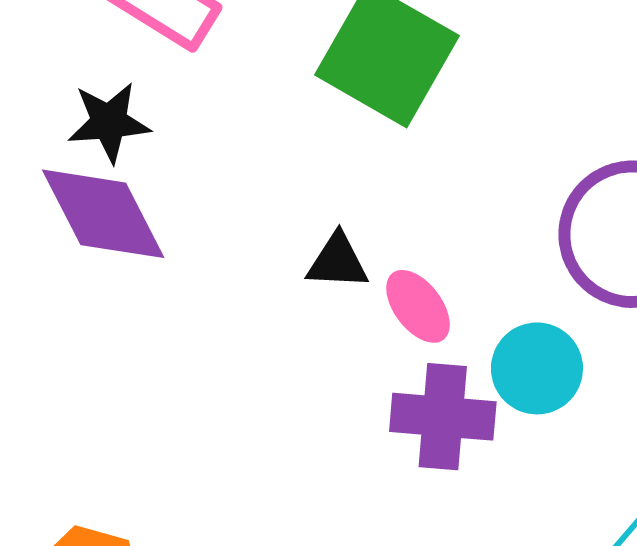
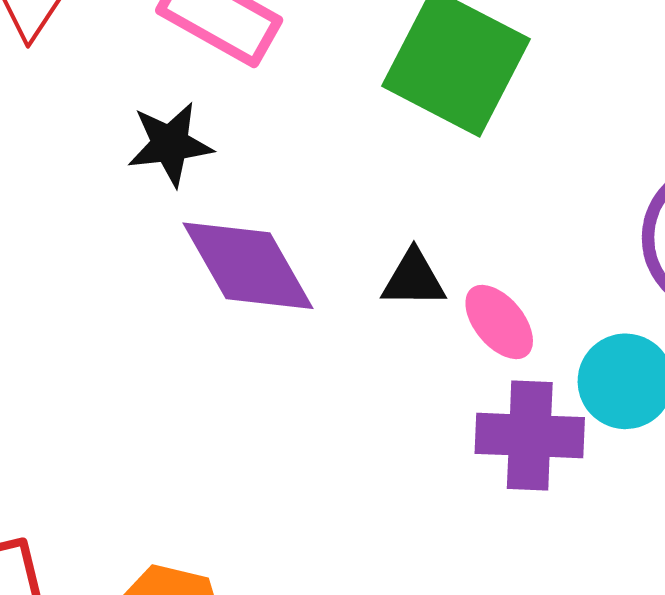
purple diamond: (103, 214) -> (248, 266), moved

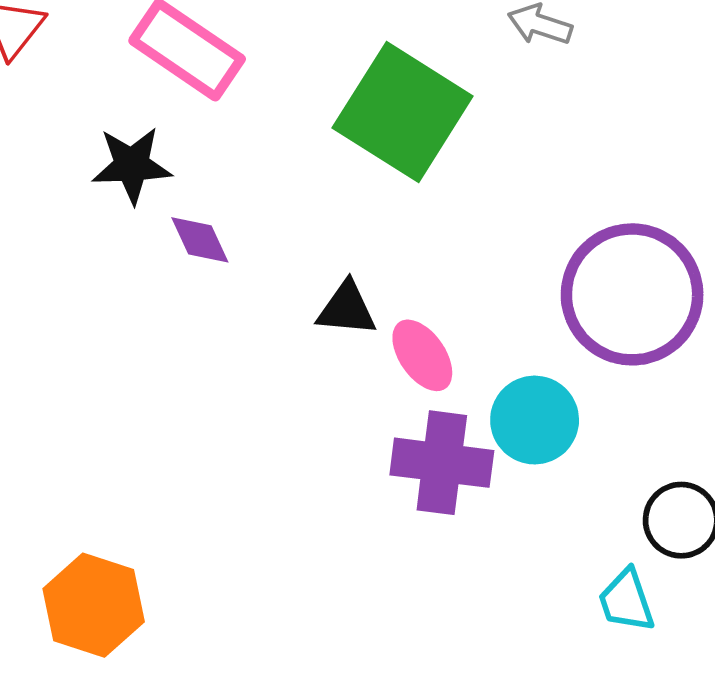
purple diamond: (248, 266) -> (200, 240), moved, size x0.5

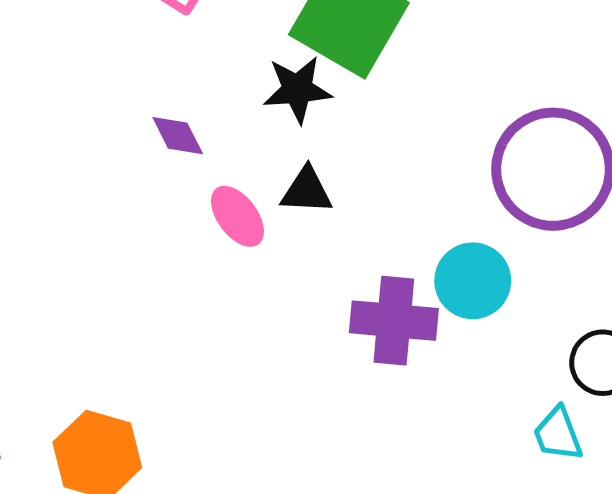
black star: (132, 165) -> (297, 89), moved
pink ellipse: (422, 355) -> (237, 216), moved

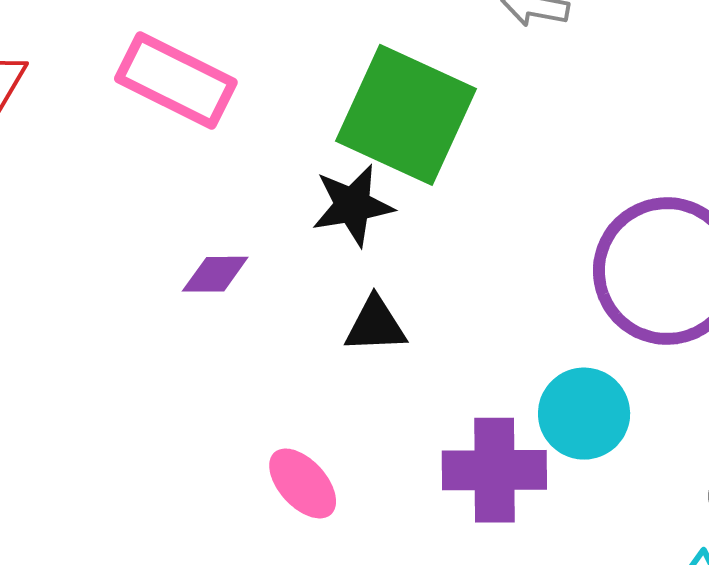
purple diamond: (178, 136) -> (215, 274), turned -58
pink ellipse: (237, 216) -> (303, 483), moved

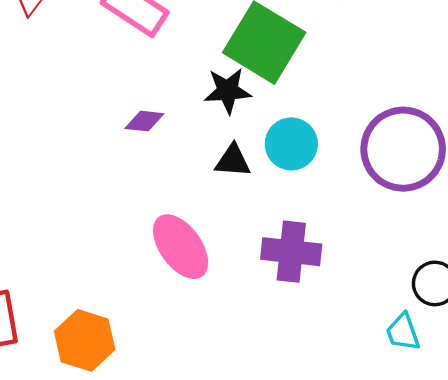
cyan circle: (584, 414) -> (291, 144), moved
pink ellipse: (303, 483) -> (181, 247), size x1.5

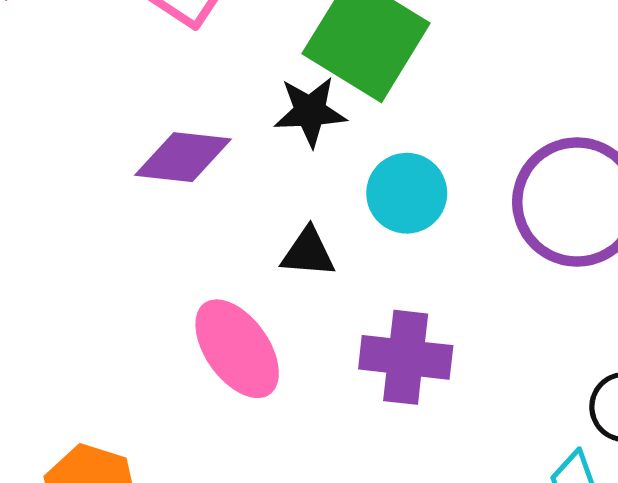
purple diamond: (144, 121) -> (183, 157), size x1.6
black triangle: (233, 161) -> (308, 253), moved

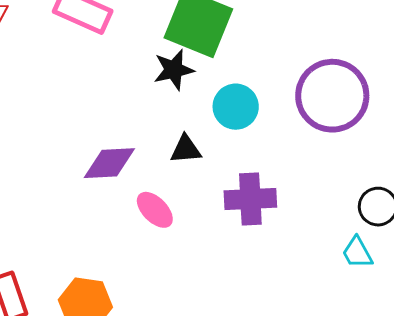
purple diamond: (183, 157) -> (109, 163), moved
pink ellipse: (237, 349) -> (155, 210), size x0.7

